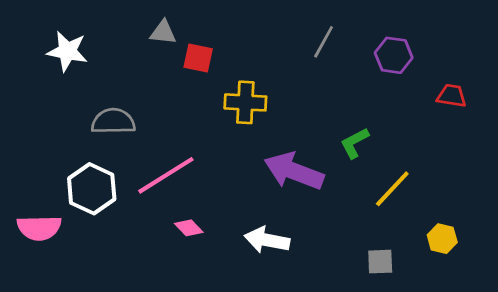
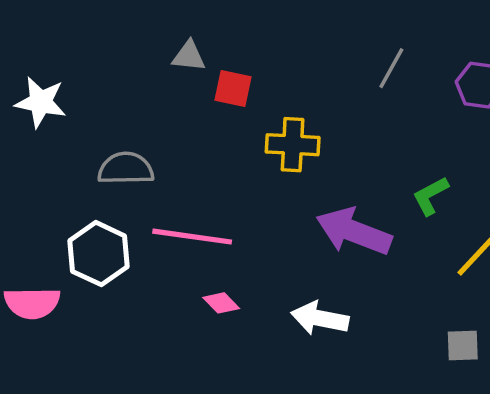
white star: (67, 51) -> (41, 102), moved
pink line: (166, 175) -> (192, 237), turned 40

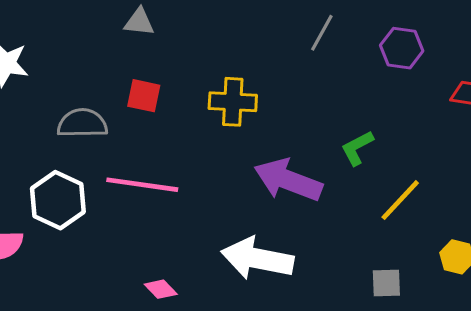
red square: (233, 89) -> (144, 96), moved
pink diamond: (221, 303) -> (161, 289), moved
white arrow: (320, 318) -> (257, 258), size x1.4

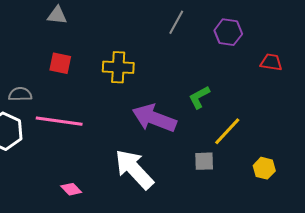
gray semicircle: (82, 123) -> (20, 94), moved, size x0.7
white arrow: (257, 258) -> (134, 169), turned 36
gray square: (386, 283) -> (204, 161), moved

